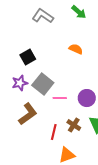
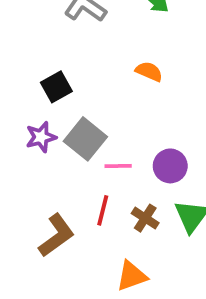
brown L-shape: (28, 114) -> (56, 235), moved
red line: (54, 132) -> (103, 210), moved

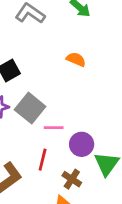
purple circle: (170, 166) -> (82, 144), moved
brown cross: (145, 218) -> (72, 179), moved

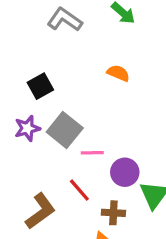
red line: (43, 160) -> (79, 190), turned -55
brown cross: (72, 179) -> (113, 213), turned -30

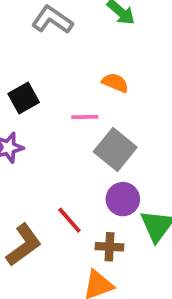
gray square: (65, 130) -> (115, 150), moved
pink line: (92, 153) -> (85, 117), moved

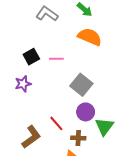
orange semicircle: (115, 83) -> (90, 37), moved, size x1.6
pink line: (85, 117) -> (56, 59), moved

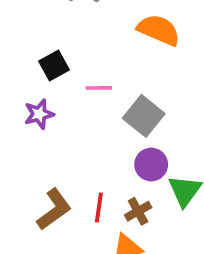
pink line: (56, 59) -> (99, 88), moved
red line: (56, 123) -> (99, 207), moved, turned 49
brown cross: (78, 138) -> (138, 211), turned -32

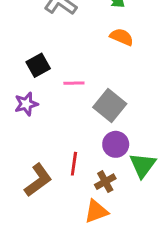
orange semicircle: (159, 30) -> (122, 37), size x0.7
red line: (99, 207) -> (74, 164), moved

